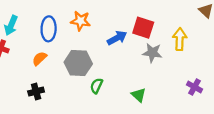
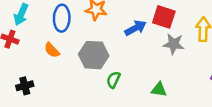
orange semicircle: (39, 58) -> (52, 50), turned -91
black cross: (36, 92) -> (25, 86), moved
green triangle: (139, 95) -> (159, 90), turned -35

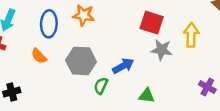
blue arrow: (136, 28) -> (123, 66), moved

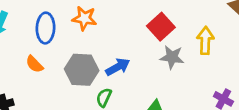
red square: (152, 23) -> (161, 27), turned 30
blue arrow: (123, 66) -> (118, 67), moved

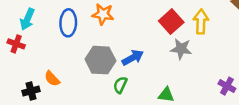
yellow arrow: (205, 41) -> (201, 22), moved
orange semicircle: (34, 64) -> (52, 79), moved

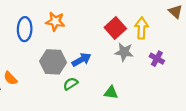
green semicircle: (120, 85) -> (71, 84), turned 32
purple cross: (227, 86) -> (157, 59), moved

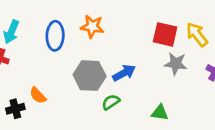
red square: (115, 28) -> (165, 34), turned -35
yellow arrow: (142, 28) -> (197, 34), turned -40

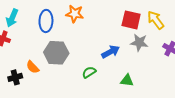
blue arrow: (124, 73) -> (111, 52), moved
gray hexagon: (90, 76) -> (56, 53), moved

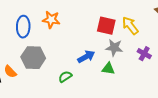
green triangle: (127, 80) -> (108, 69), moved

